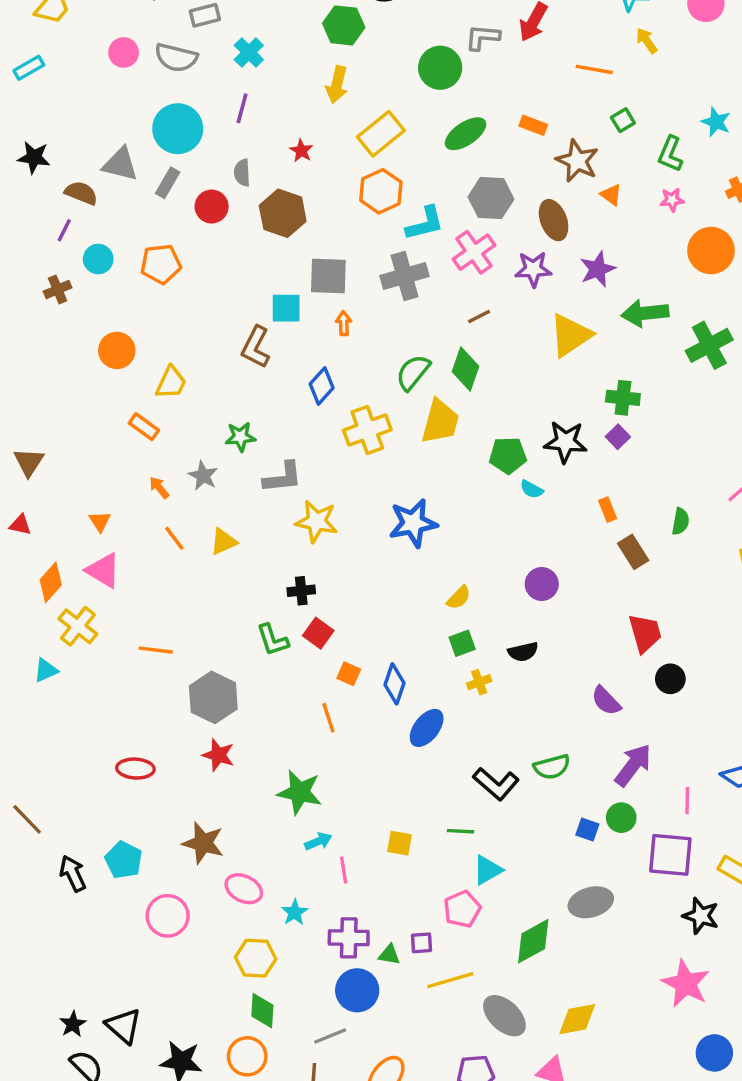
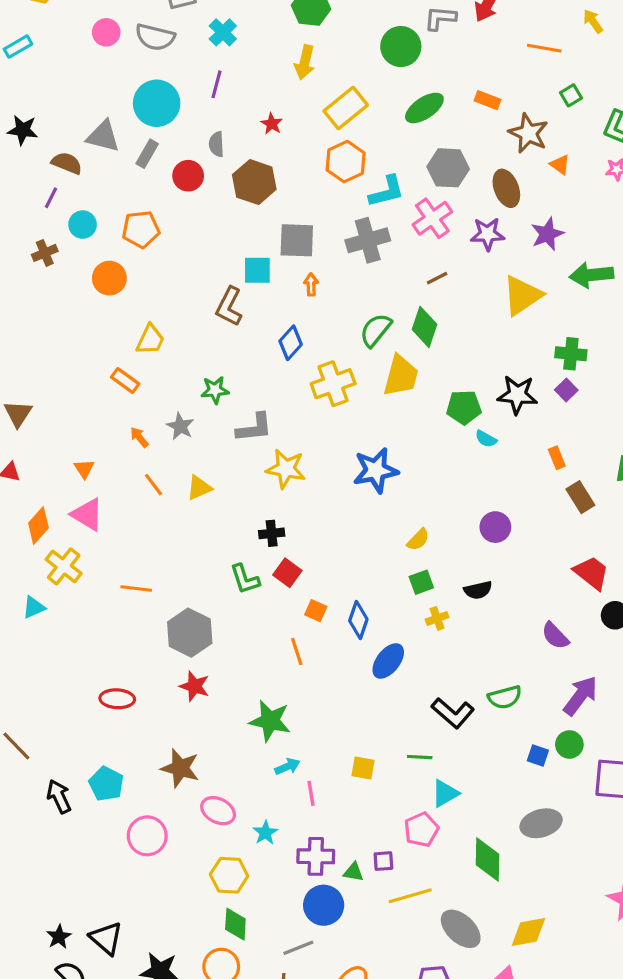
orange circle: (117, 350) -> (109, 278), moved
red trapezoid: (645, 633) -> (591, 573), turned -36
green diamond: (533, 941) -> (487, 859), turned -60

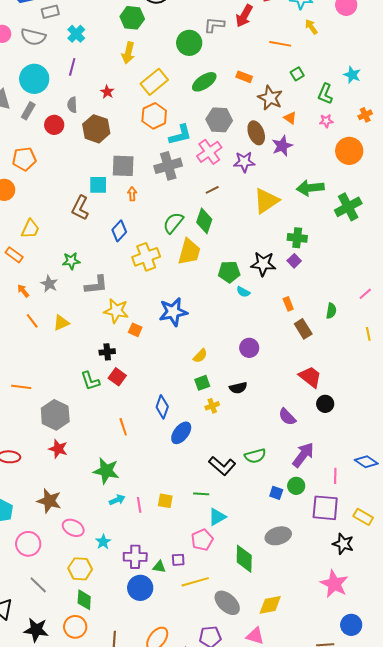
purple star: (547, 234) -> (282, 146), moved
orange square: (316, 611) -> (135, 330), moved
pink line: (311, 793) -> (139, 505), moved
gray line: (298, 948) -> (38, 585), moved, turned 66

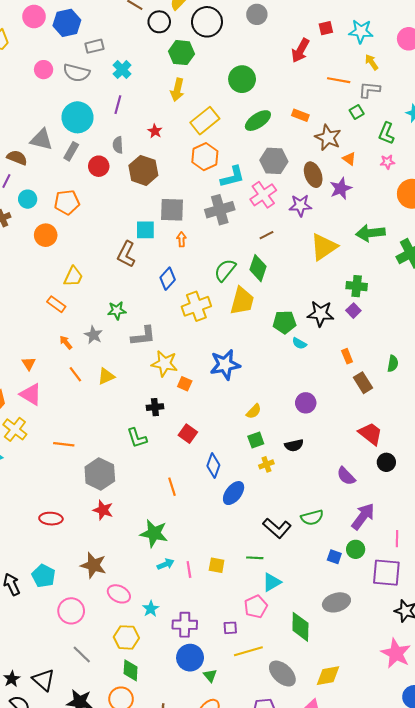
gray L-shape: (214, 25) -> (369, 90), moved
red square: (117, 377) -> (188, 434), moved
green triangle: (159, 567) -> (210, 676), moved, turned 40

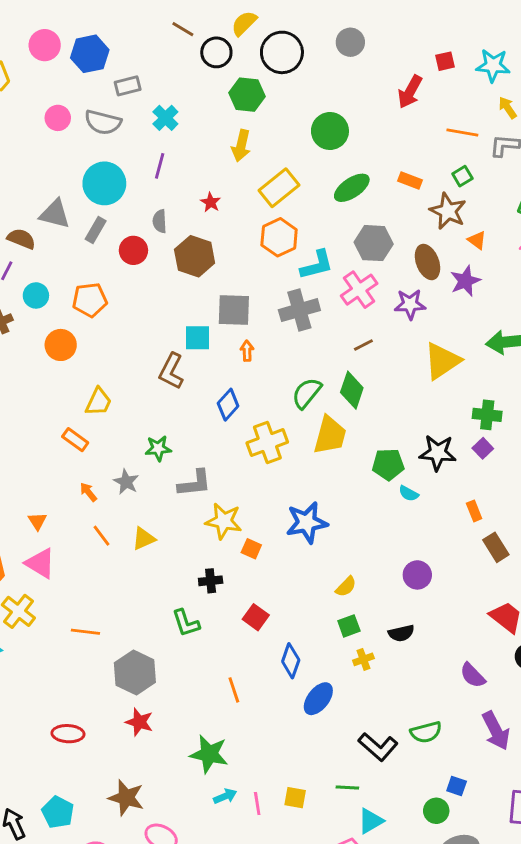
green square: (357, 112) -> (462, 176), moved
purple arrow: (363, 516) -> (496, 731), turned 116
green circle: (356, 549) -> (436, 811), moved

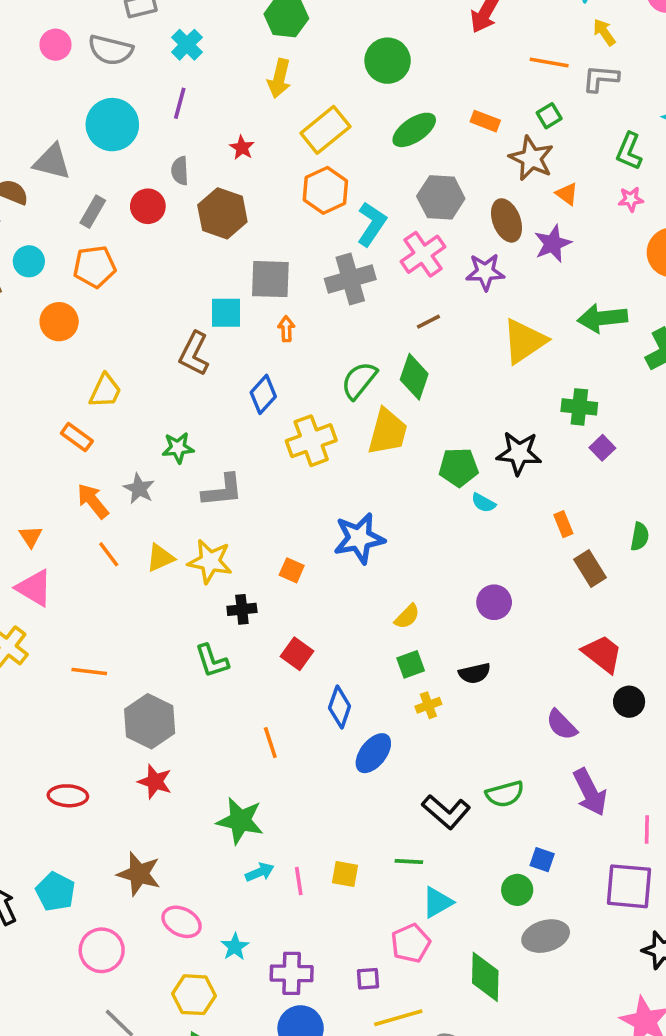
gray rectangle: (96, 230) -> (93, 212), moved
cyan L-shape: (317, 265) -> (372, 224), turned -42
purple square: (483, 448) -> (602, 448), moved
orange arrow: (88, 492) -> (93, 501), size x1.5
yellow star: (224, 521) -> (210, 561), moved

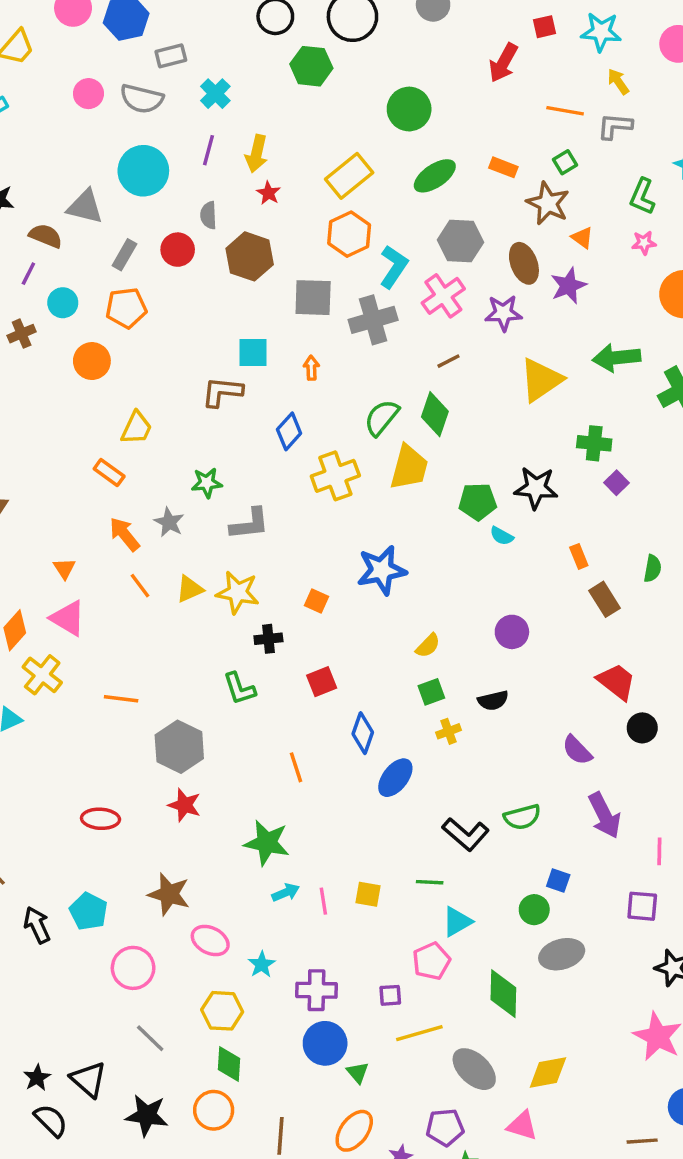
yellow arrow: (279, 78) -> (256, 154), moved
gray square: (270, 279) -> (313, 298), moved
brown L-shape: (194, 354) -> (222, 392), turned 69
red square: (297, 654) -> (322, 682), turned 32
purple square: (629, 886) -> (642, 906), size x0.7

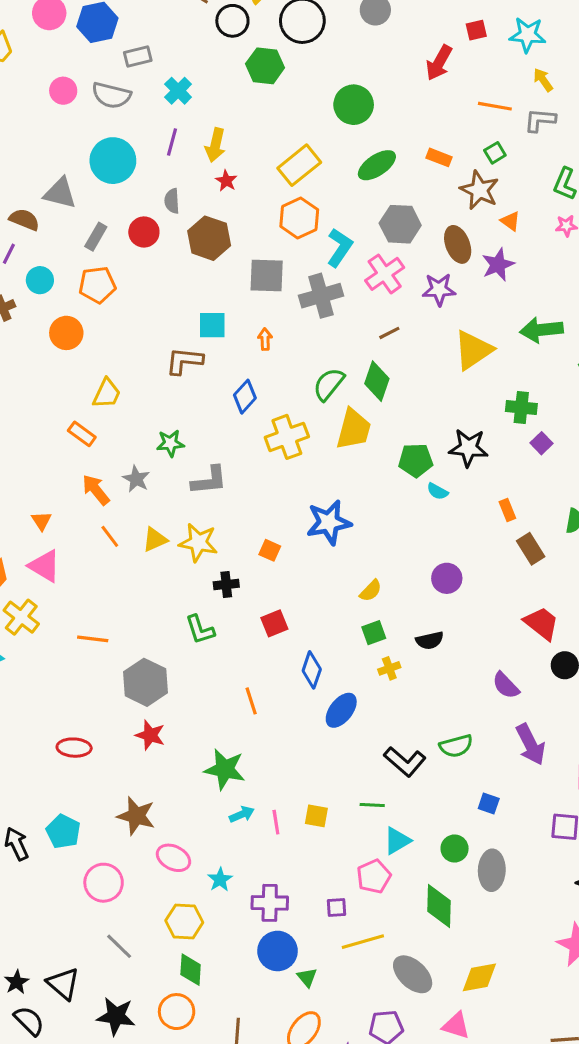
green circle: (534, 910) -> (455, 848), moved
gray ellipse: (562, 954) -> (492, 870), turned -72

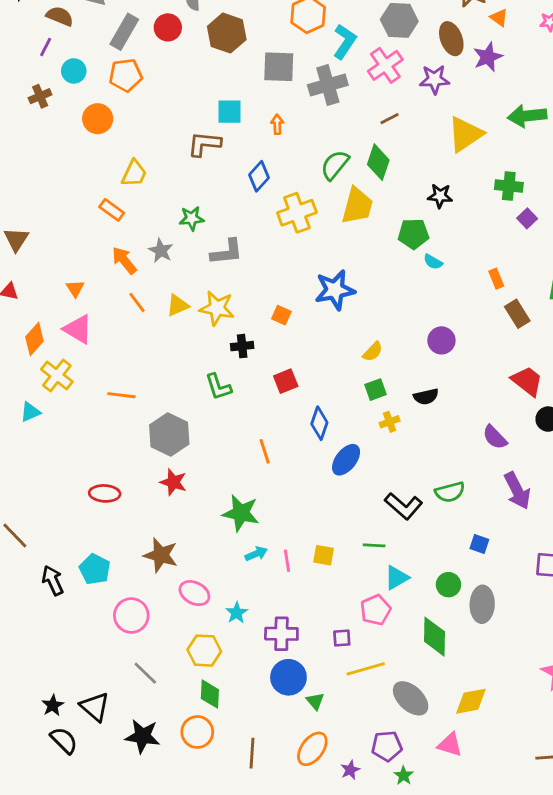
gray rectangle: (96, 237) -> (124, 32), size x1.4
black star: (469, 448) -> (440, 196), moved, size x0.7

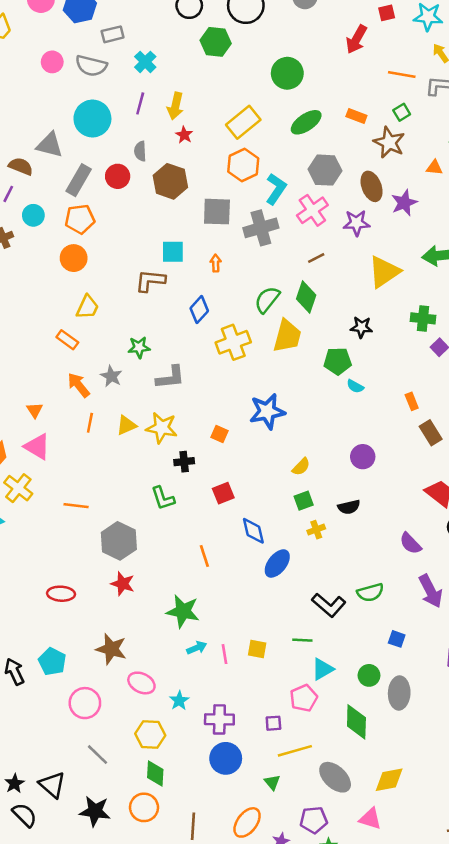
orange triangle: (499, 18) -> (434, 168), moved, turned -30
orange circle: (98, 119) -> (74, 258), moved
orange line: (137, 303) -> (90, 423), turned 48
blue diamond: (319, 423) -> (253, 531), turned -32
green triangle: (315, 701) -> (272, 782), moved

